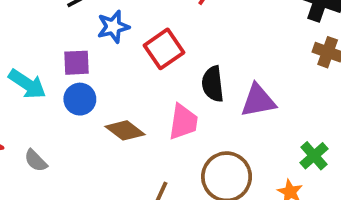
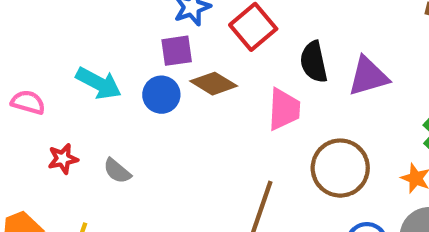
purple square: (77, 63) -> (177, 51), moved
brown diamond: (125, 130) -> (214, 84), moved

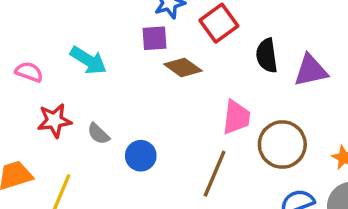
blue circle: (161, 95) -> (141, 156), moved
pink trapezoid: (284, 109) -> (236, 117), moved
red star: (63, 159) -> (54, 120), size x1.4

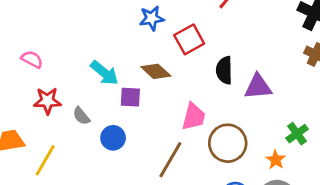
purple square: (154, 38) -> (130, 97), moved
cyan arrow: (88, 60) -> (104, 73), moved

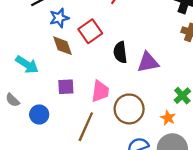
brown diamond: (156, 71) -> (62, 46), moved, turned 35
purple square: (130, 97) -> (66, 87), moved

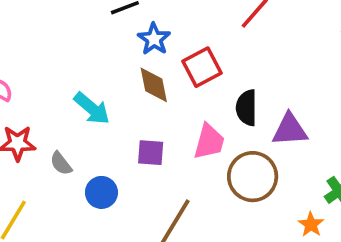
blue star: (59, 18) -> (154, 39), turned -30
pink trapezoid: (100, 91) -> (209, 142), moved
brown circle: (129, 109) -> (253, 177), moved

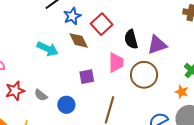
blue star: (154, 39) -> (72, 16), turned 30
cyan arrow: (92, 108) -> (48, 49), moved

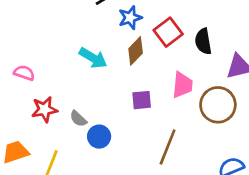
black semicircle: (131, 39) -> (203, 41), moved
brown diamond: (79, 40) -> (136, 51), turned 65
blue circle: (66, 105) -> (99, 137), moved

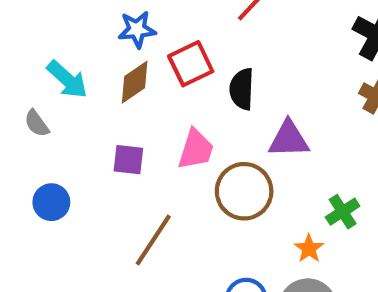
gray semicircle: (78, 119) -> (37, 123), moved

